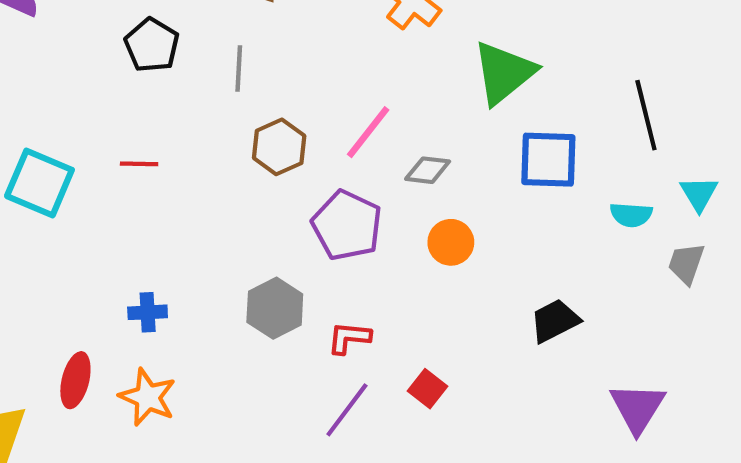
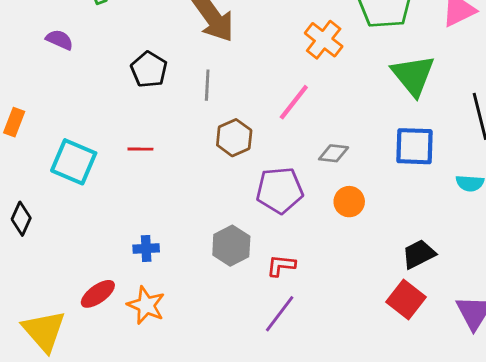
green triangle: (504, 73) -> (413, 75), moved, turned -30
pink line: (368, 132) -> (294, 102), moved
purple pentagon: (347, 225) -> (280, 190), turned -30
red ellipse: (75, 380) -> (98, 294), turned 40
red square: (428, 389) -> (406, 300), moved, size x1.5

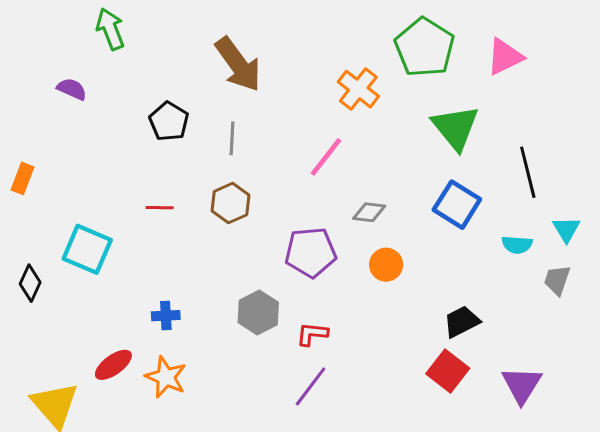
brown hexagon: (234, 138) -> (230, 203), moved
blue square: (414, 146) -> (457, 205), turned 30
cyan square: (74, 162) -> (87, 249), moved

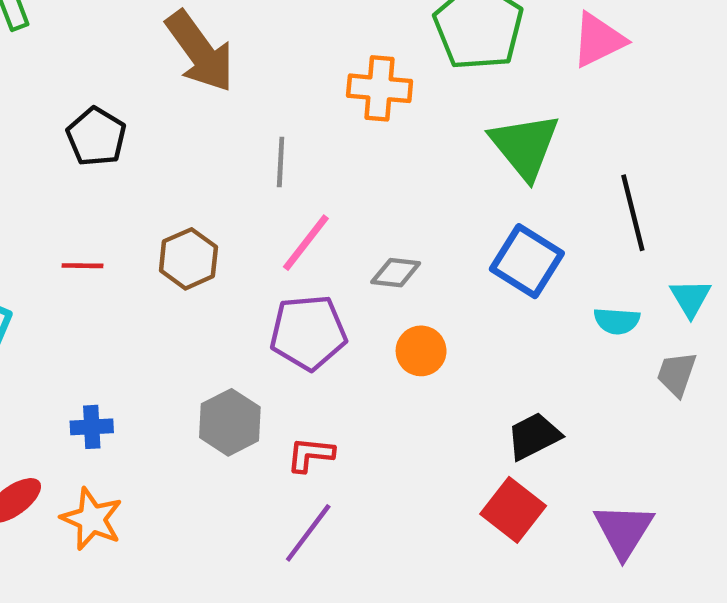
orange cross: (358, 89) -> (380, 88), turned -33
gray line: (232, 138) -> (281, 162), moved
pink line: (326, 157) -> (306, 243), moved

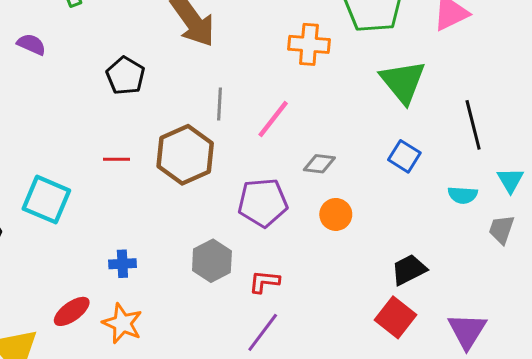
gray line: (281, 162) -> (219, 104), moved
pink line: (306, 243) -> (273, 119), moved
brown hexagon: (188, 259) -> (185, 155), size x1.5
blue square: (527, 261) -> (404, 156), size x0.7

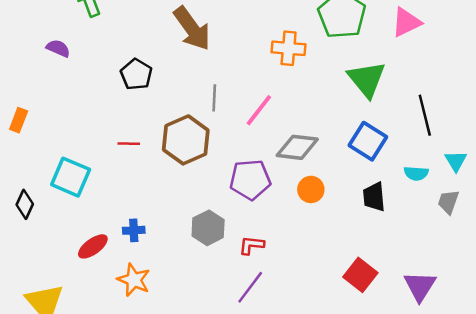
blue square: (404, 156) -> (368, 141), size x1.4
gray diamond: (319, 164) -> (297, 147), size x1.6
black trapezoid: (409, 270) -> (374, 197), moved, turned -68
red ellipse: (72, 311) -> (93, 246), moved

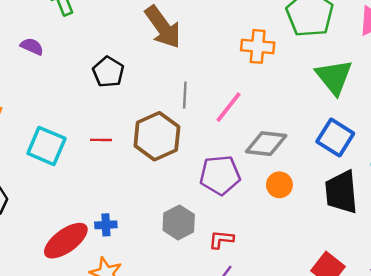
cyan square: (71, 177) -> (46, 146), moved
black trapezoid: (374, 197) -> (341, 192), size x1.5
red ellipse: (93, 246) -> (66, 241), size x1.5

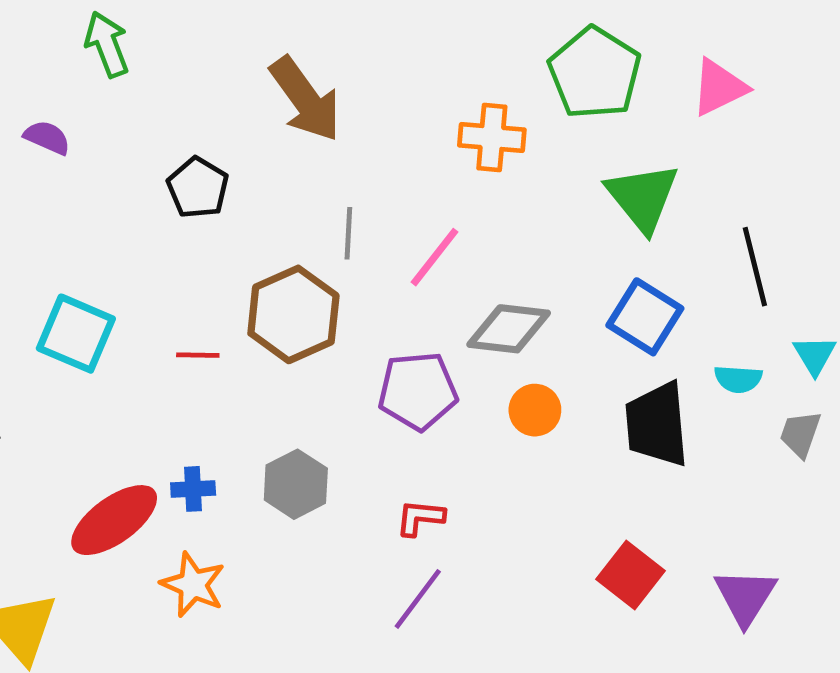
red line: (101, 140) -> (198, 355), moved
gray hexagon: (179, 222) -> (296, 484), moved

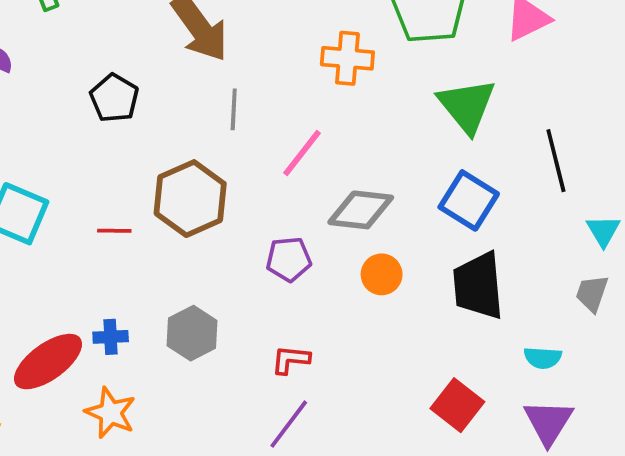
gray line: (348, 233) -> (234, 109), moved
cyan semicircle: (738, 379) -> (543, 358), moved
purple pentagon: (418, 391) -> (289, 259), size x0.7

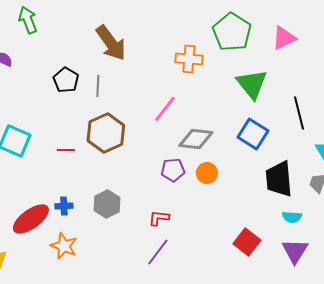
gray line: (234, 109) -> (98, 86), moved
purple pentagon: (289, 259) -> (173, 170), moved
black trapezoid: (478, 286) -> (279, 179), moved

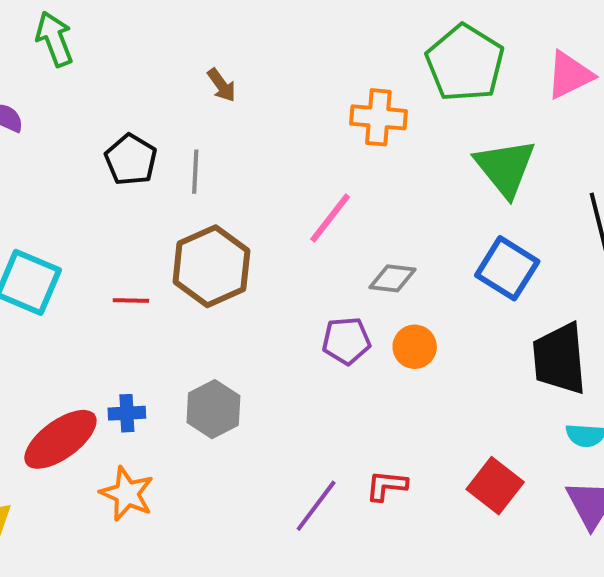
brown arrow: (111, 43) -> (221, 85), size x0.5
gray diamond: (196, 139) -> (393, 278), size x0.7
red L-shape: (159, 218) -> (386, 486), moved

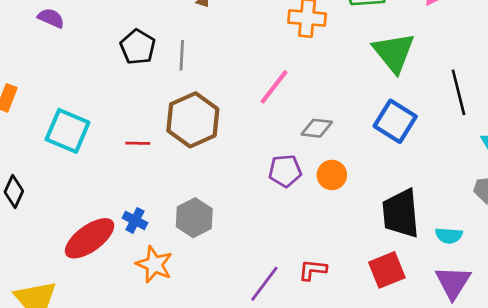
black trapezoid: (560, 359) -> (401, 214), moved
blue cross: (127, 413) -> (135, 220), turned 30
red square: (495, 486) -> (387, 270), turned 30
orange star: (127, 494) -> (154, 264), moved

